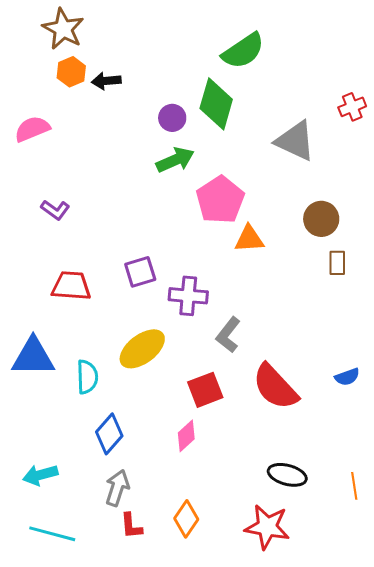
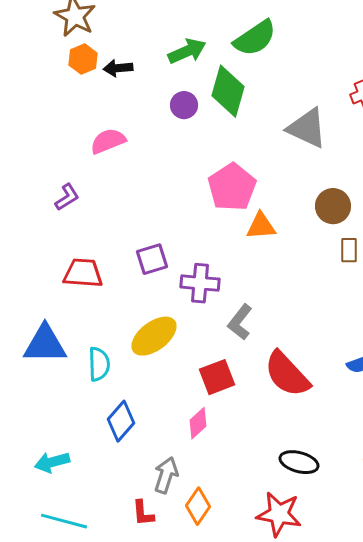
pink semicircle: (32, 129) -> (108, 141), moved
green arrow: (175, 160) -> (187, 51), moved
purple L-shape: (55, 210) -> (67, 197), turned -68
gray arrow: (117, 488) -> (166, 475), moved

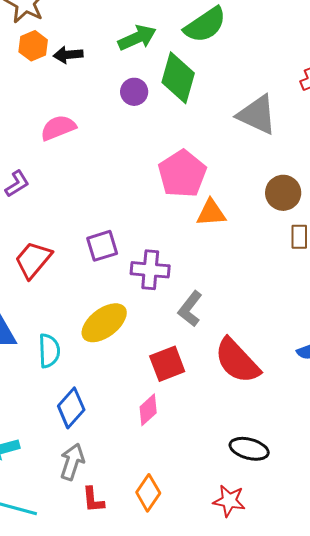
red trapezoid: (83, 273) -> (33, 260), turned -54
gray arrow: (166, 475) -> (72, 462), moved
red star: (279, 514) -> (229, 501), size x0.7

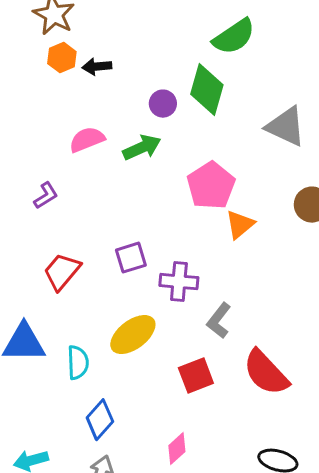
green arrow: (137, 38) -> (142, 148), moved
orange triangle: (211, 213) -> (240, 225), turned -36
pink diamond: (148, 410) -> (177, 449), moved

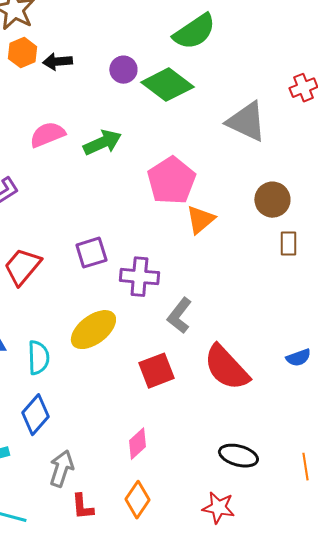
green diamond: (207, 90) -> (167, 85), turned -69
purple circle: (163, 104) -> (123, 70), moved
blue diamond: (100, 420) -> (35, 415), moved

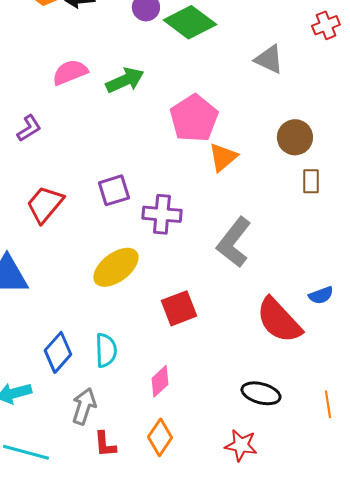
gray triangle: (246, 122) -> (269, 59), size x0.7
gray L-shape: (179, 316) -> (234, 242), moved, size x1.4
cyan semicircle: (38, 358) -> (106, 350), moved
red semicircle: (226, 368) -> (279, 320), moved

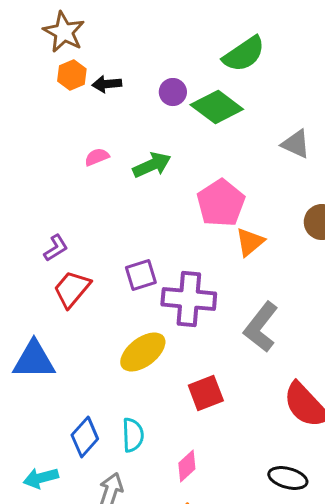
pink semicircle: (70, 72) -> (97, 157), size x0.7
purple L-shape: (29, 128) -> (56, 248), moved
purple cross: (162, 214) -> (189, 299), size x1.4

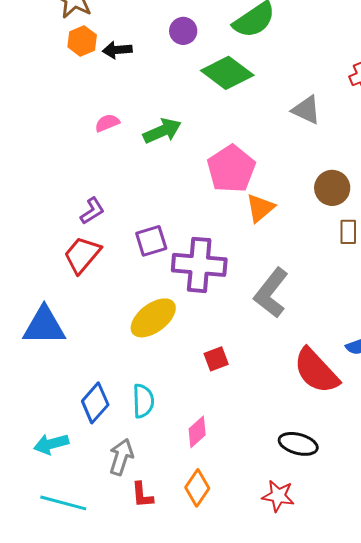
purple circle: (173, 92) -> (183, 31), moved
purple L-shape: (56, 248) -> (92, 211), moved
red square: (206, 393) -> (216, 359), size x0.7

